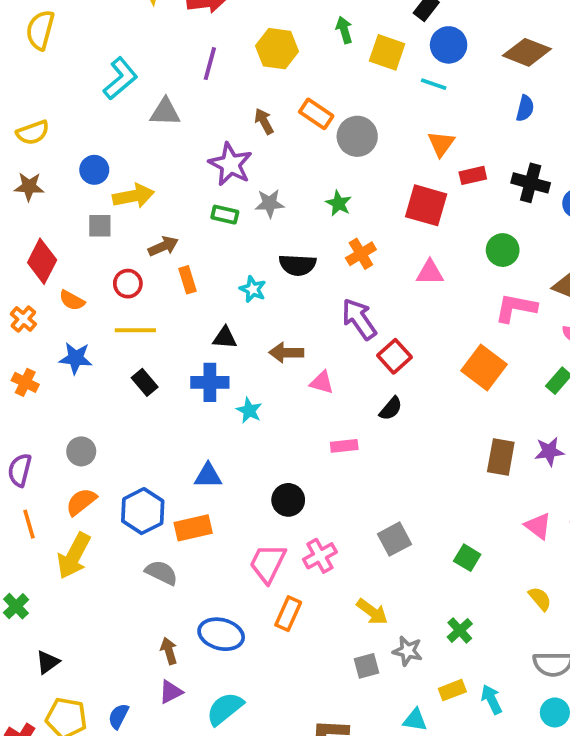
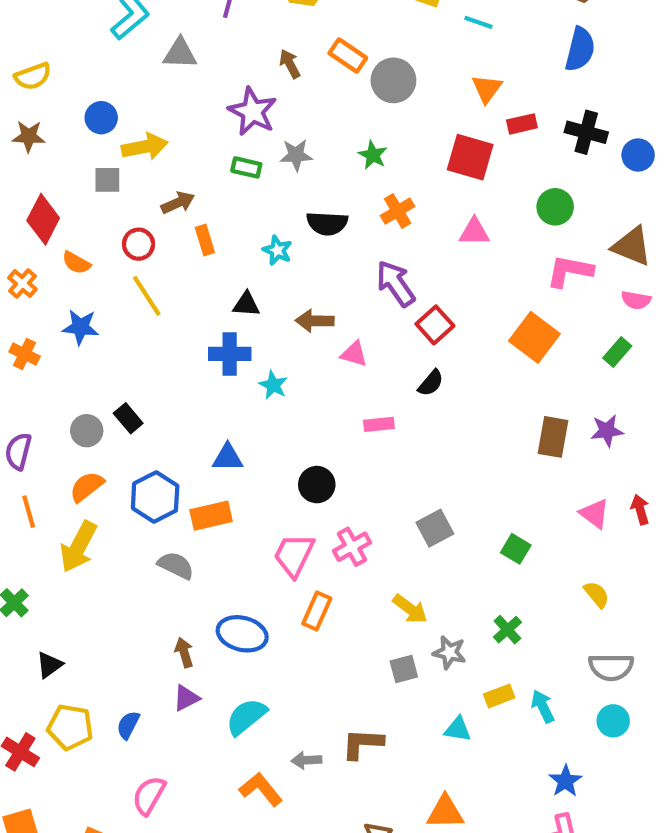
blue semicircle: (525, 108) -> (580, 49), size x1.5
yellow line: (135, 330) -> (147, 296), turned 57
black rectangle: (145, 382) -> (128, 418), moved

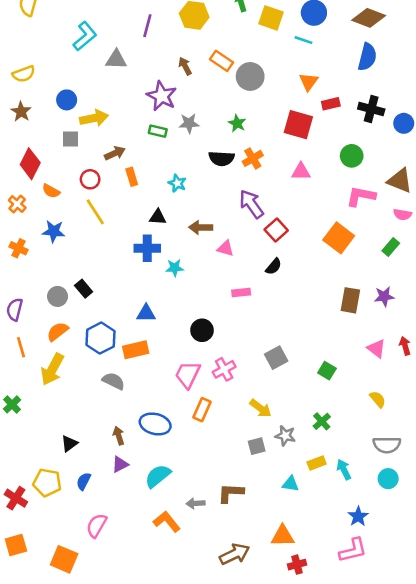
brown star: (29, 136) -> (21, 112), turned 30
black semicircle: (327, 223) -> (222, 158), moved
cyan star: (273, 385) -> (175, 268), turned -30
black triangle: (49, 665) -> (69, 443), moved

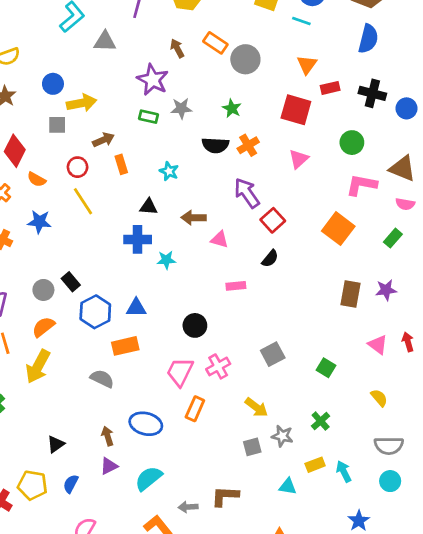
pink triangle: (301, 171) -> (299, 159), turned -42
blue hexagon: (100, 338) -> (95, 312), moved

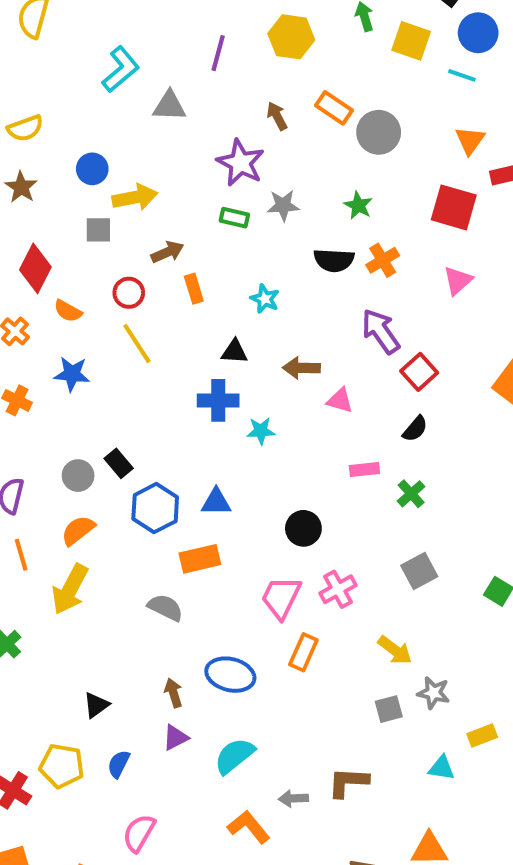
green cross: (321, 421) -> (411, 494), moved

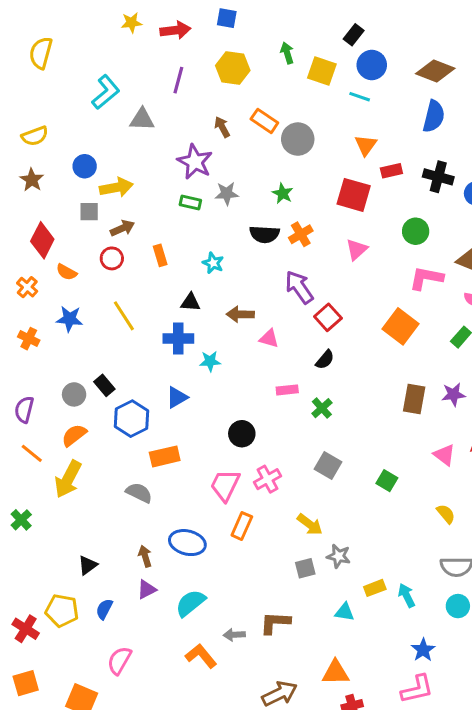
brown arrow: (167, 252) -> (122, 228), moved
yellow line: (137, 344) -> (124, 316), moved
blue triangle: (216, 502) -> (177, 397), moved, turned -30
orange line: (21, 555) -> (32, 453), turned -35
gray square: (419, 571) -> (328, 465), turned -32

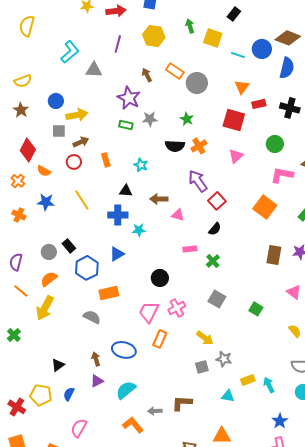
blue circle: (372, 65) -> (262, 49), moved

